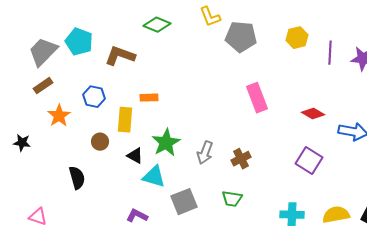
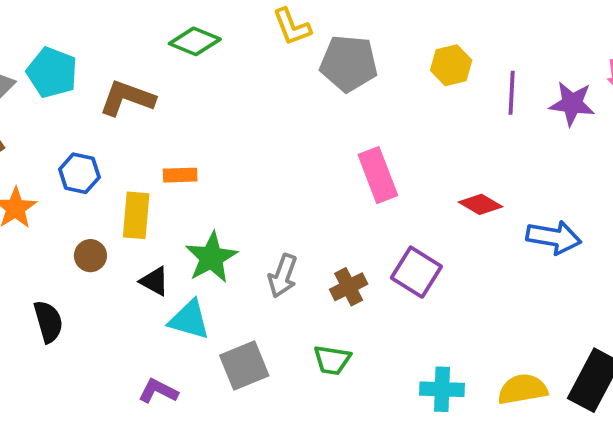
purple square: (309, 161) -> (416, 272), moved

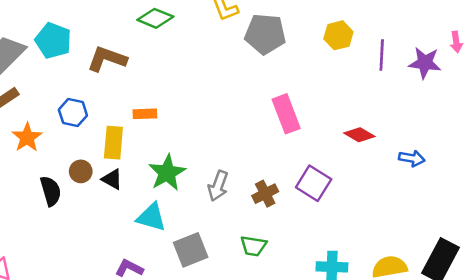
blue arrow: (554, 237) -> (412, 158), size x0.7
black triangle: (155, 281) -> (112, 179), moved
black semicircle: (48, 322) -> (51, 191), moved

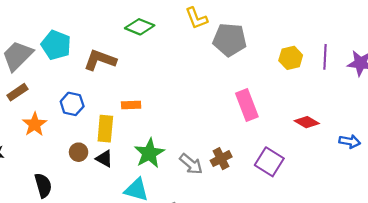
yellow hexagon: (338, 35) -> (291, 58), moved
gray arrow: (218, 186) -> (191, 164), turned -70
black semicircle: (51, 191) -> (43, 185), moved
brown cross: (265, 194) -> (221, 159), moved

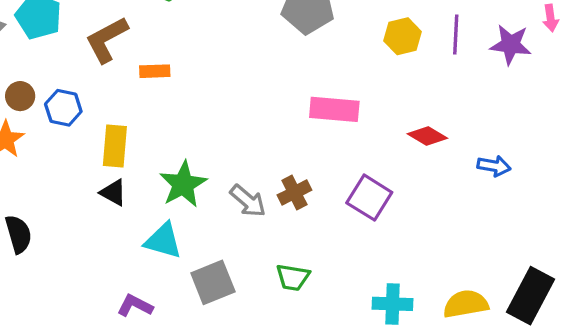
brown L-shape: (100, 60) -> (107, 40), turned -48
orange rectangle: (131, 105) -> (155, 71), moved
pink rectangle: (247, 105) -> (334, 109), turned -64
brown circle: (79, 152) -> (20, 96), moved

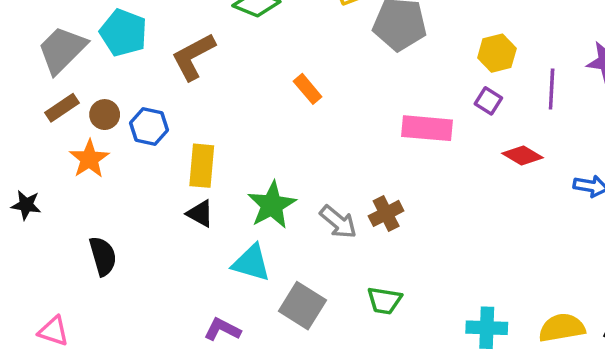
purple line: (456, 35) -> (552, 89), moved
orange rectangle: (155, 71) -> (308, 89), moved, turned 52
purple square: (369, 198) -> (488, 101), moved, size x0.6
gray square: (213, 282) -> (302, 306), turned -36

